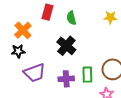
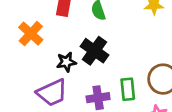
black star: (18, 51) -> (66, 62), moved

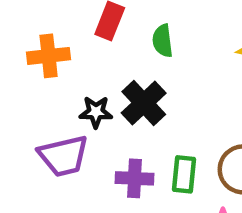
orange cross: (31, 34) -> (49, 56), turned 30

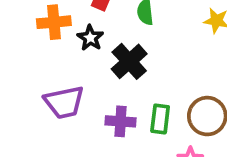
black star: (96, 112) -> (90, 38), moved, turned 30

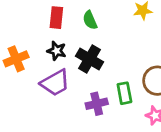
orange cross: (54, 22) -> (16, 59), moved
purple trapezoid: (64, 102) -> (55, 83), moved

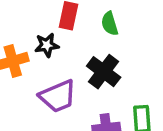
black star: (57, 51) -> (47, 45), moved, turned -30

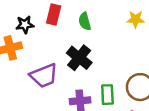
black star: (47, 45) -> (25, 25), moved

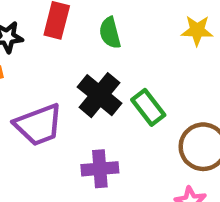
green rectangle: (107, 95) -> (148, 107), moved, turned -36

